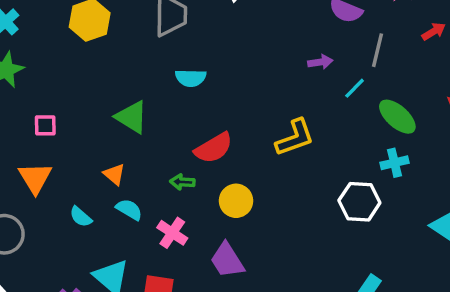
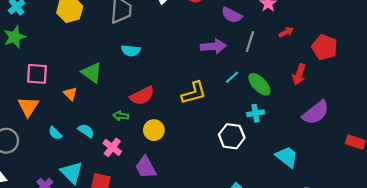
purple arrow: (320, 62) -> (213, 46), size x1.6
cyan line: (355, 88) -> (232, 77), moved
pink square: (45, 125) -> (37, 74), size x1.5
orange triangle: (114, 174) -> (70, 94), moved

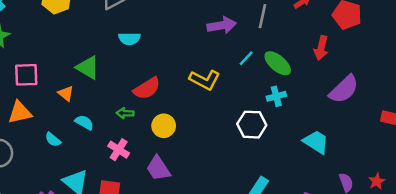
yellow L-shape: (194, 93) -> (205, 80), turned 48
orange triangle: (28, 107) -> (20, 112), turned 50
cyan semicircle: (86, 131) -> (84, 122), moved

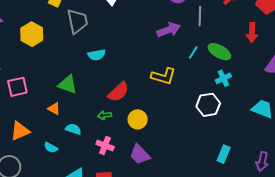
pink square: (26, 75) -> (17, 87), moved

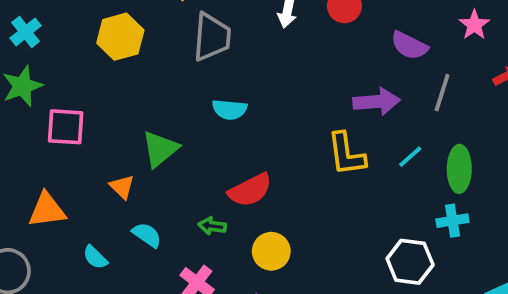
green ellipse: (219, 52) -> (459, 169), turned 45
yellow L-shape: (163, 76) -> (346, 154), moved, turned 50
green triangle: (68, 84) -> (160, 149), turned 45

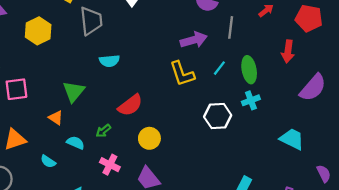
green arrow: (212, 226) -> (103, 131), moved, turned -35
white hexagon: (410, 262) -> (218, 116), moved

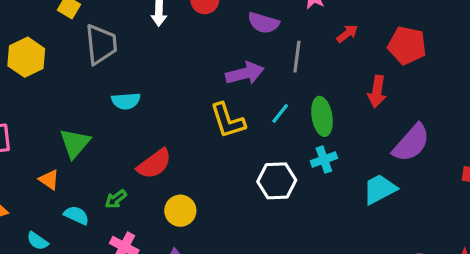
cyan trapezoid: (292, 139) -> (380, 189), moved, turned -55

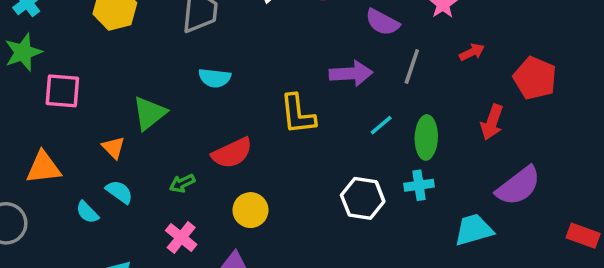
yellow L-shape: (228, 121) -> (298, 114), moved
cyan semicircle: (76, 215) -> (119, 192), moved

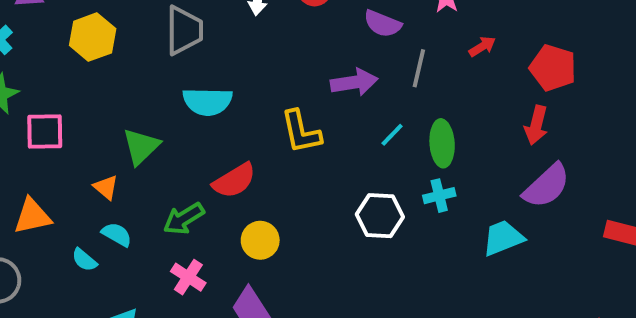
cyan semicircle: (215, 78) -> (207, 101), size x1.4
red arrow: (492, 122) -> (536, 125), moved
green arrow: (182, 183) -> (184, 219), size x1.5

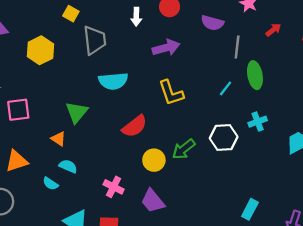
purple arrow: (354, 82) -> (166, 48), moved
green ellipse: (442, 143) -> (255, 75), moved
green arrow: (184, 219) -> (184, 149), moved

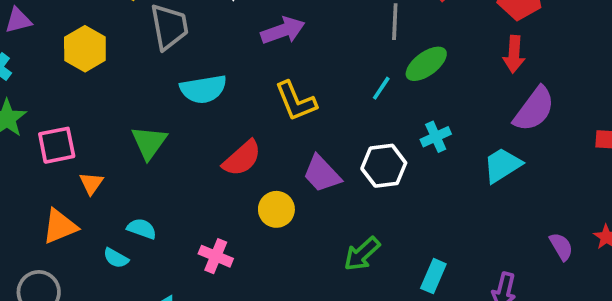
green ellipse: (255, 75) -> (426, 64), turned 68
orange triangle: (58, 139) -> (91, 183), moved, turned 35
green arrow: (184, 149) -> (362, 254), moved
purple trapezoid: (153, 201) -> (322, 174), moved

